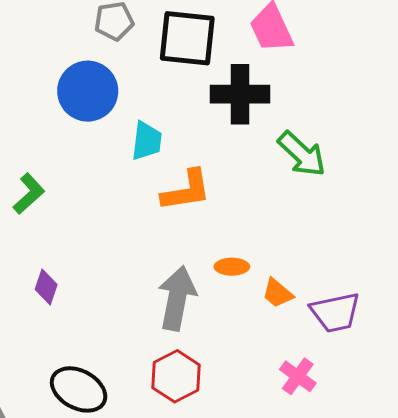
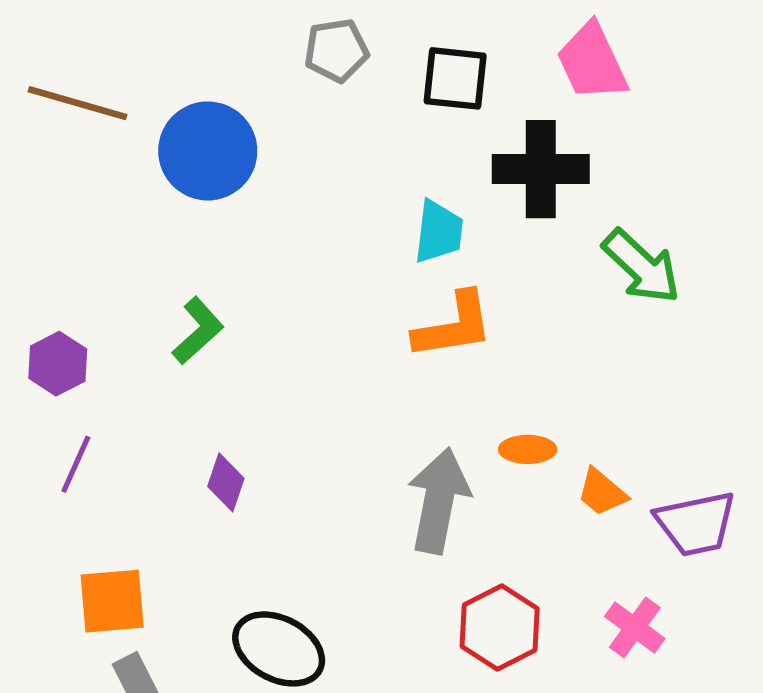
black square: (187, 38) -> (455, 78), size x0.7
blue circle: (88, 91) -> (208, 151), moved
cyan trapezoid: (147, 141) -> (439, 232), moved
red hexagon: (176, 376) -> (500, 628), moved

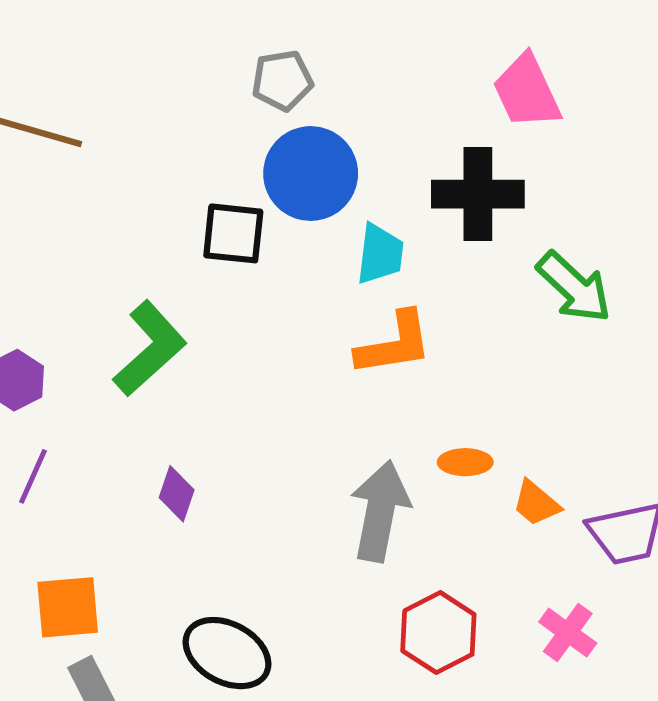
black square: (455, 78) -> (233, 233), moved
blue circle: (208, 151) -> (311, 174), moved
green L-shape: (198, 331) -> (150, 349), size x1.5

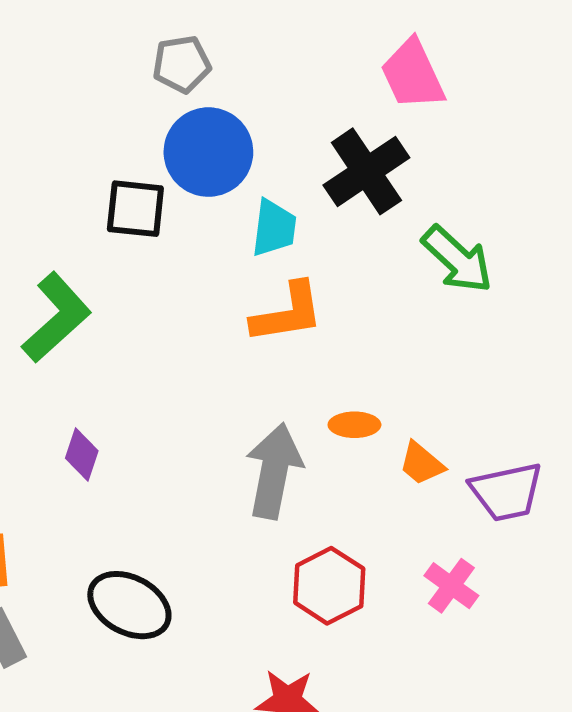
black cross: (478, 194) -> (366, 171), turned -34

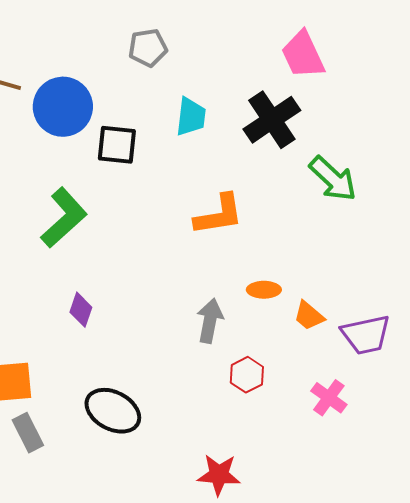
blue circle: (208, 152) -> (63, 107), moved
cyan trapezoid: (274, 228) -> (191, 117), moved
gray arrow: (274, 471) -> (210, 321), size x0.7
red hexagon: (329, 586) -> (247, 375), moved, size x0.7

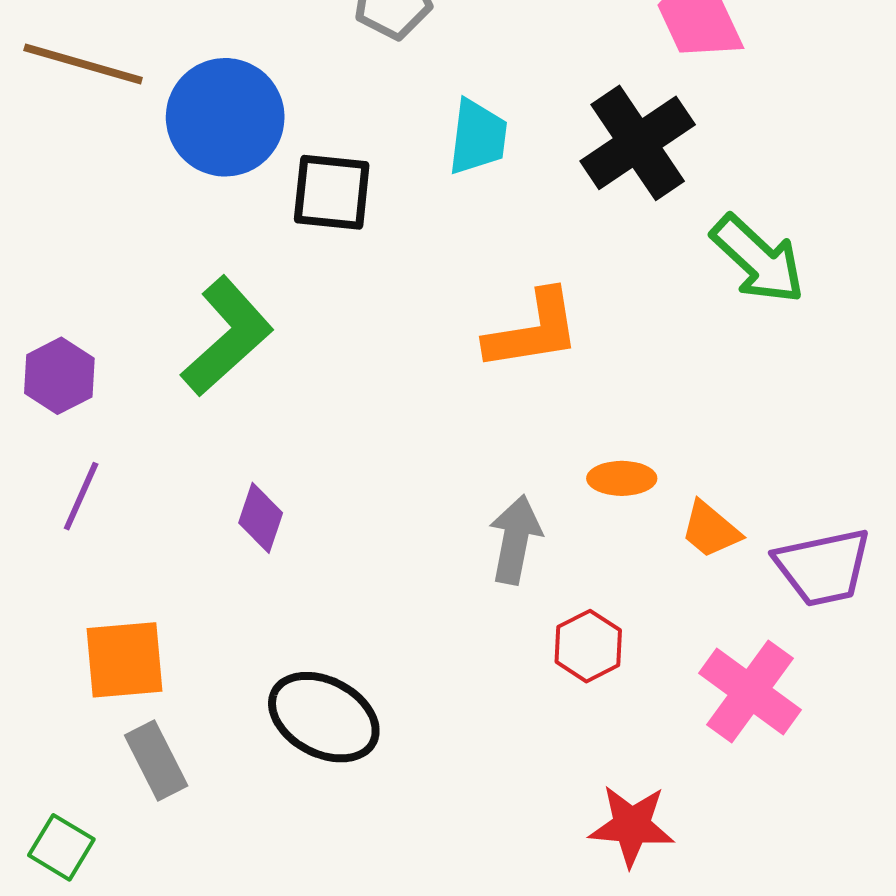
pink cross: (329, 398) -> (750, 691), size x1.4
red star: (219, 475) -> (632, 826), moved

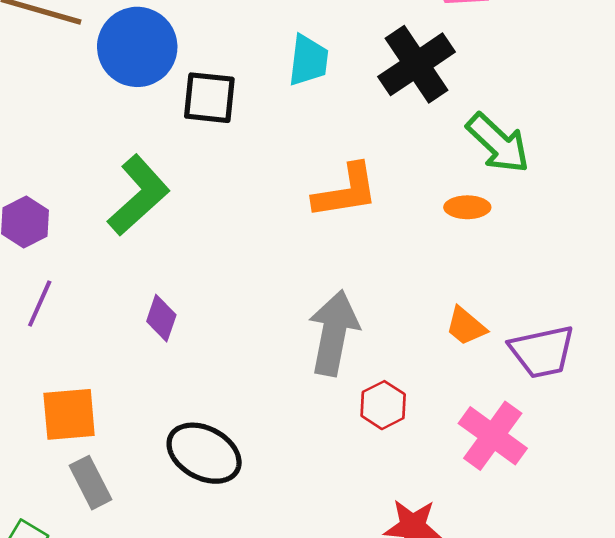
orange ellipse: (622, 478) -> (467, 207), moved
gray arrow: (515, 540) -> (334, 333), size x1.4

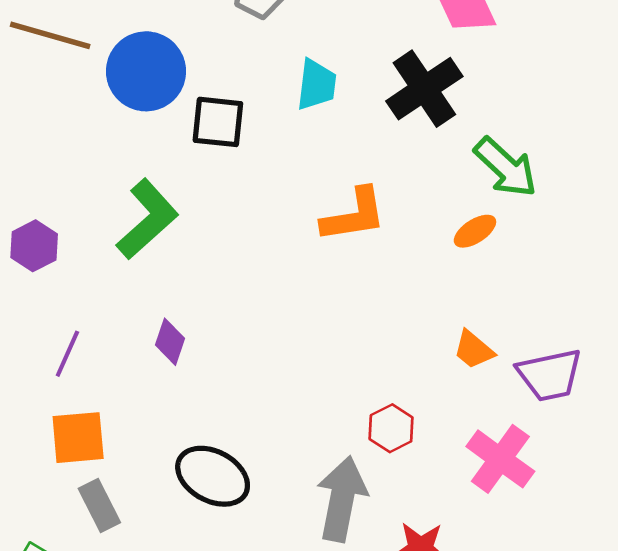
orange ellipse: (467, 207) -> (475, 231), turned -33
purple line: (40, 303) -> (67, 354), moved
gray arrow: (334, 333) -> (342, 499), moved

